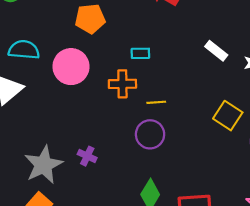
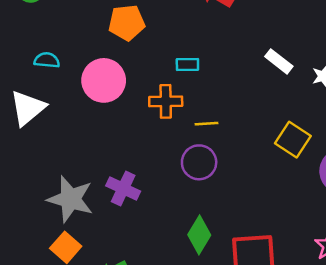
cyan semicircle: (24, 50) -> (47, 60), size x0.7
purple cross: (87, 156) -> (123, 188), size x1.4
gray star: (43, 165) -> (70, 199), turned -30

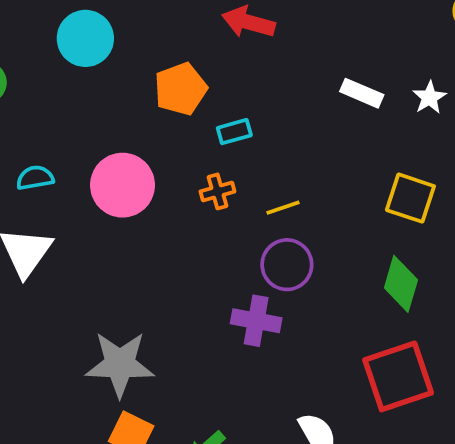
orange pentagon: (127, 23) -> (181, 89), moved
orange cross: (166, 101) -> (217, 191), size x0.7
purple cross: (123, 188) -> (256, 321), moved
green diamond: (199, 235) -> (401, 284), moved

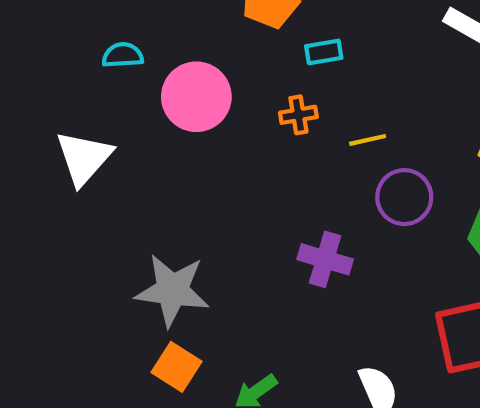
cyan semicircle: (35, 178) -> (123, 55), moved
purple circle: (287, 265) -> (404, 197), moved

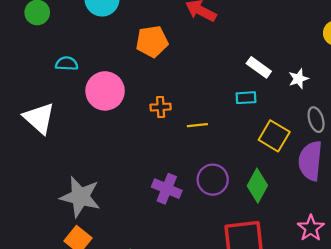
cyan rectangle: (324, 52) -> (246, 98), moved
white triangle: (84, 158) -> (39, 118), turned -36
purple circle: (404, 197) -> (213, 180), moved

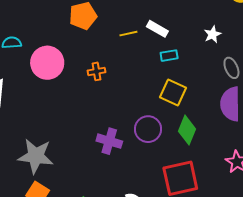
white rectangle: (259, 67) -> (157, 29), moved
yellow line: (197, 125) -> (128, 34), moved
yellow square: (274, 136) -> (173, 92), moved

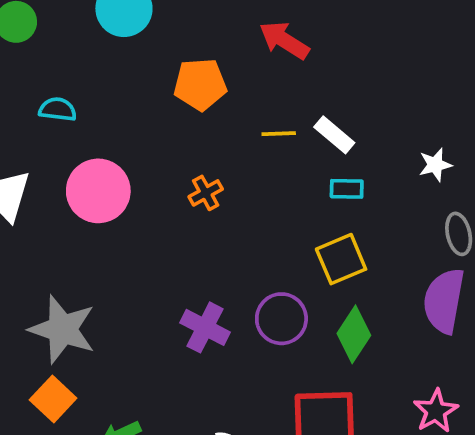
pink circle: (47, 63) -> (98, 191), moved
orange cross: (96, 71) -> (206, 193), turned -30
yellow square: (173, 92) -> (341, 259), turned 32

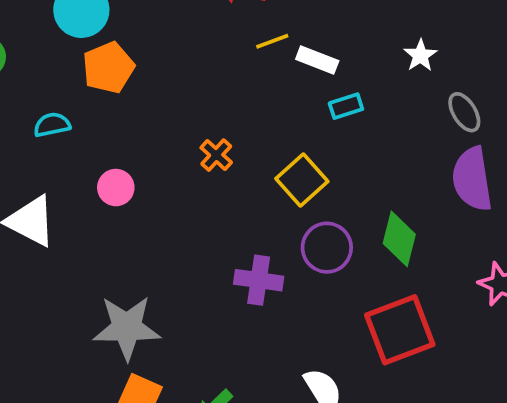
orange pentagon: (200, 84) -> (108, 68), moved
yellow line: (279, 134) -> (272, 41), moved
pink circle: (98, 191) -> (116, 188), size x0.6
yellow square: (341, 259) -> (302, 180), moved

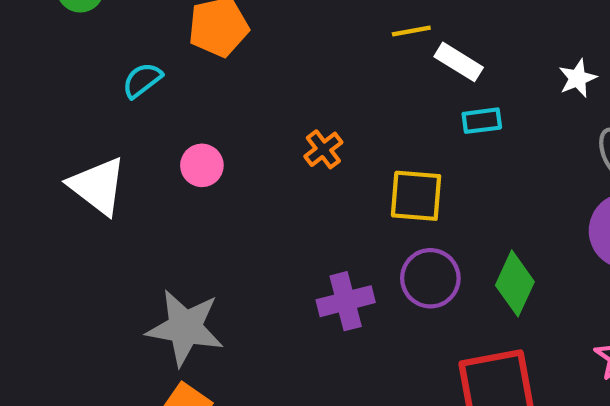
cyan semicircle: (52, 125) -> (142, 80), turned -36
yellow square: (302, 180) -> (416, 196), turned 36
purple cross: (259, 280) -> (346, 301), turned -33

